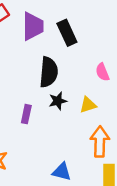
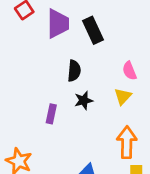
black semicircle: (49, 72) -> (74, 71), size x0.7
yellow triangle: (88, 105) -> (123, 96), moved, turned -30

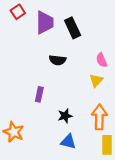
black semicircle: (74, 71) -> (58, 60), turned 91
black star: (84, 100) -> (65, 116), moved

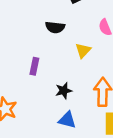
yellow triangle: (96, 80) -> (83, 50), moved

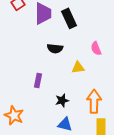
yellow triangle: (83, 50) -> (78, 67), turned 40

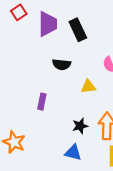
black star: (62, 100) -> (80, 126), moved

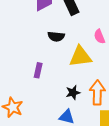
yellow triangle: (88, 87) -> (80, 57), size x1.6

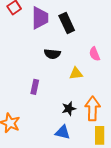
yellow triangle: (80, 57) -> (76, 74), size x0.6

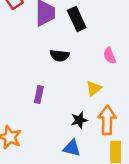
yellow triangle: (76, 74) -> (94, 88), moved, turned -32

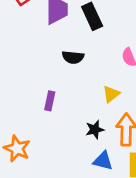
blue triangle: (72, 148) -> (103, 161), moved

